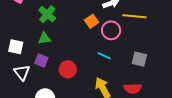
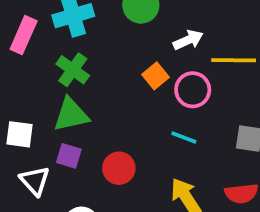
green triangle: (44, 38) -> (71, 115), size x1.5

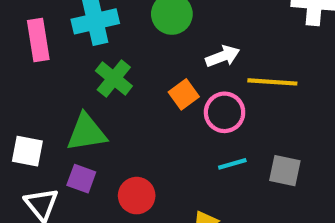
pink rectangle: (24, 35) -> (38, 40), turned -36
green cross: (73, 70) -> (114, 78), moved
cyan line: (184, 137) -> (232, 164), moved, turned -40

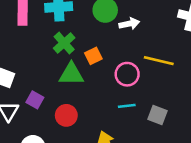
white arrow: (223, 56) -> (129, 24), moved
orange square: (184, 94) -> (93, 56), moved
green triangle: (86, 132) -> (71, 74), moved

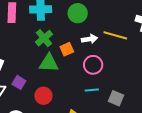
white arrow: (129, 24) -> (89, 39), moved
yellow line: (159, 61) -> (115, 35), moved

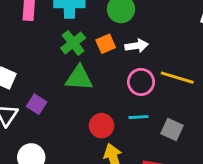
yellow line: (115, 35) -> (177, 78), moved
orange square: (67, 49) -> (106, 44), moved
red circle: (43, 96) -> (102, 126), moved

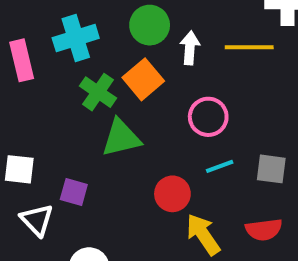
orange square: (106, 44) -> (143, 79), size x1.4
white arrow: (137, 46) -> (190, 48), moved, turned -60
yellow line: (177, 78) -> (249, 47), moved

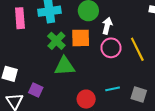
yellow line: (249, 47) -> (137, 49), moved, turned 55
orange square: (143, 79) -> (81, 38), turned 30
pink circle: (208, 117) -> (111, 48), moved

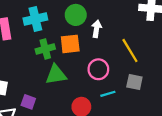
green cross: (56, 41) -> (45, 49), turned 36
pink circle: (111, 48) -> (98, 69), moved
gray square: (139, 95) -> (134, 82), moved

